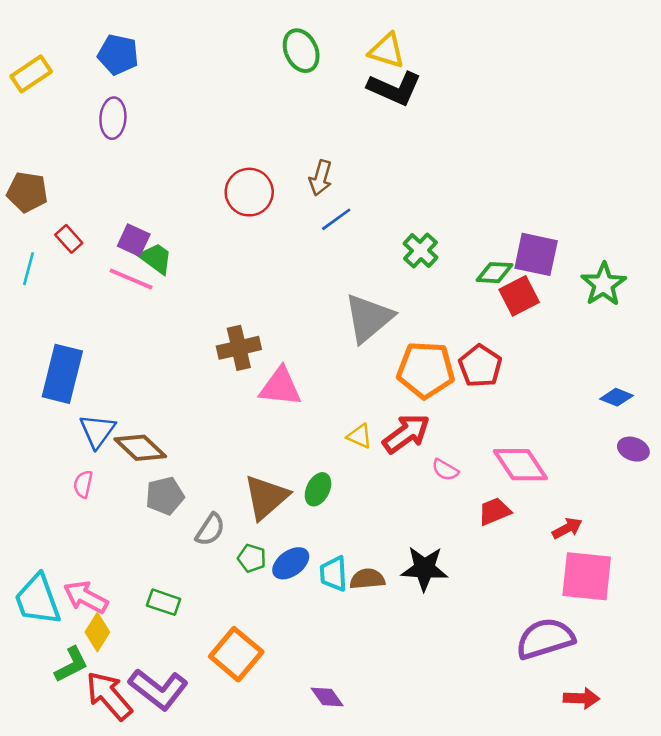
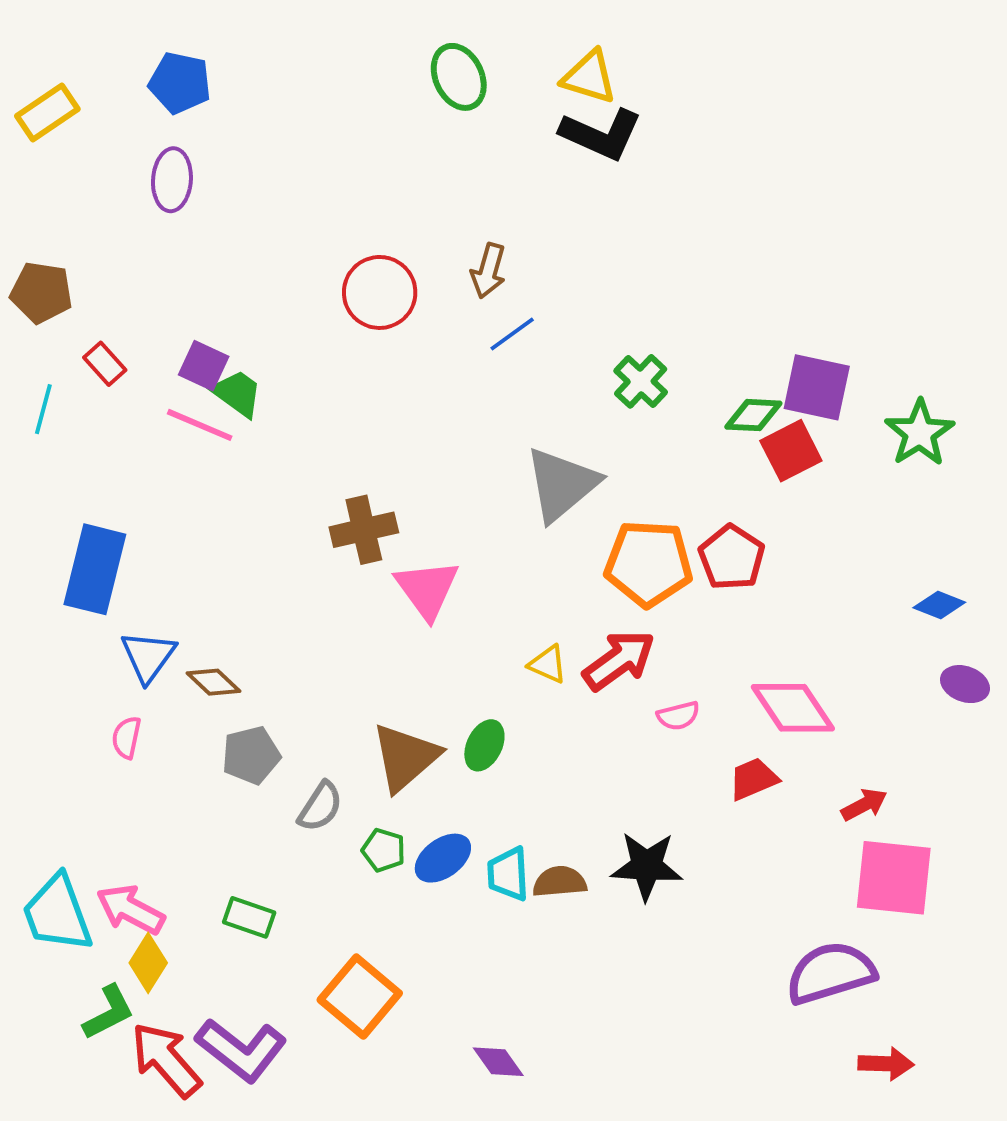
pink triangle: (280, 387) -> (427, 589), turned 48
brown diamond: (140, 448) -> (214, 682), size x0.7
pink semicircle: (445, 470) -> (678, 716), turned -44

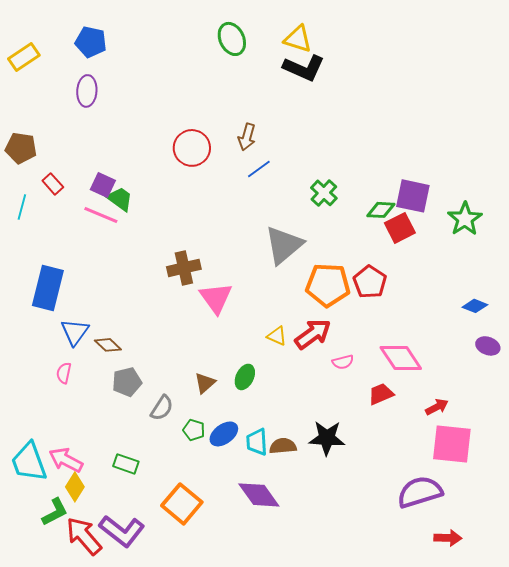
brown triangle: (405, 757) -> (205, 383), size x0.6
purple diamond: (498, 1062) -> (259, 495), moved, size x1.6

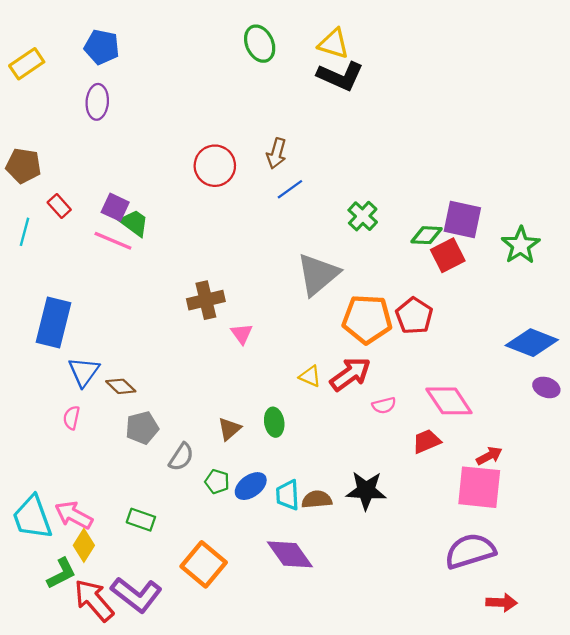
pink triangle: (216, 298) -> (242, 334), size x0.6
blue diamond: (475, 306) -> (532, 343), size x1.8
green ellipse: (245, 377) -> (274, 422), turned -35
pink square: (452, 444) -> (479, 487), moved

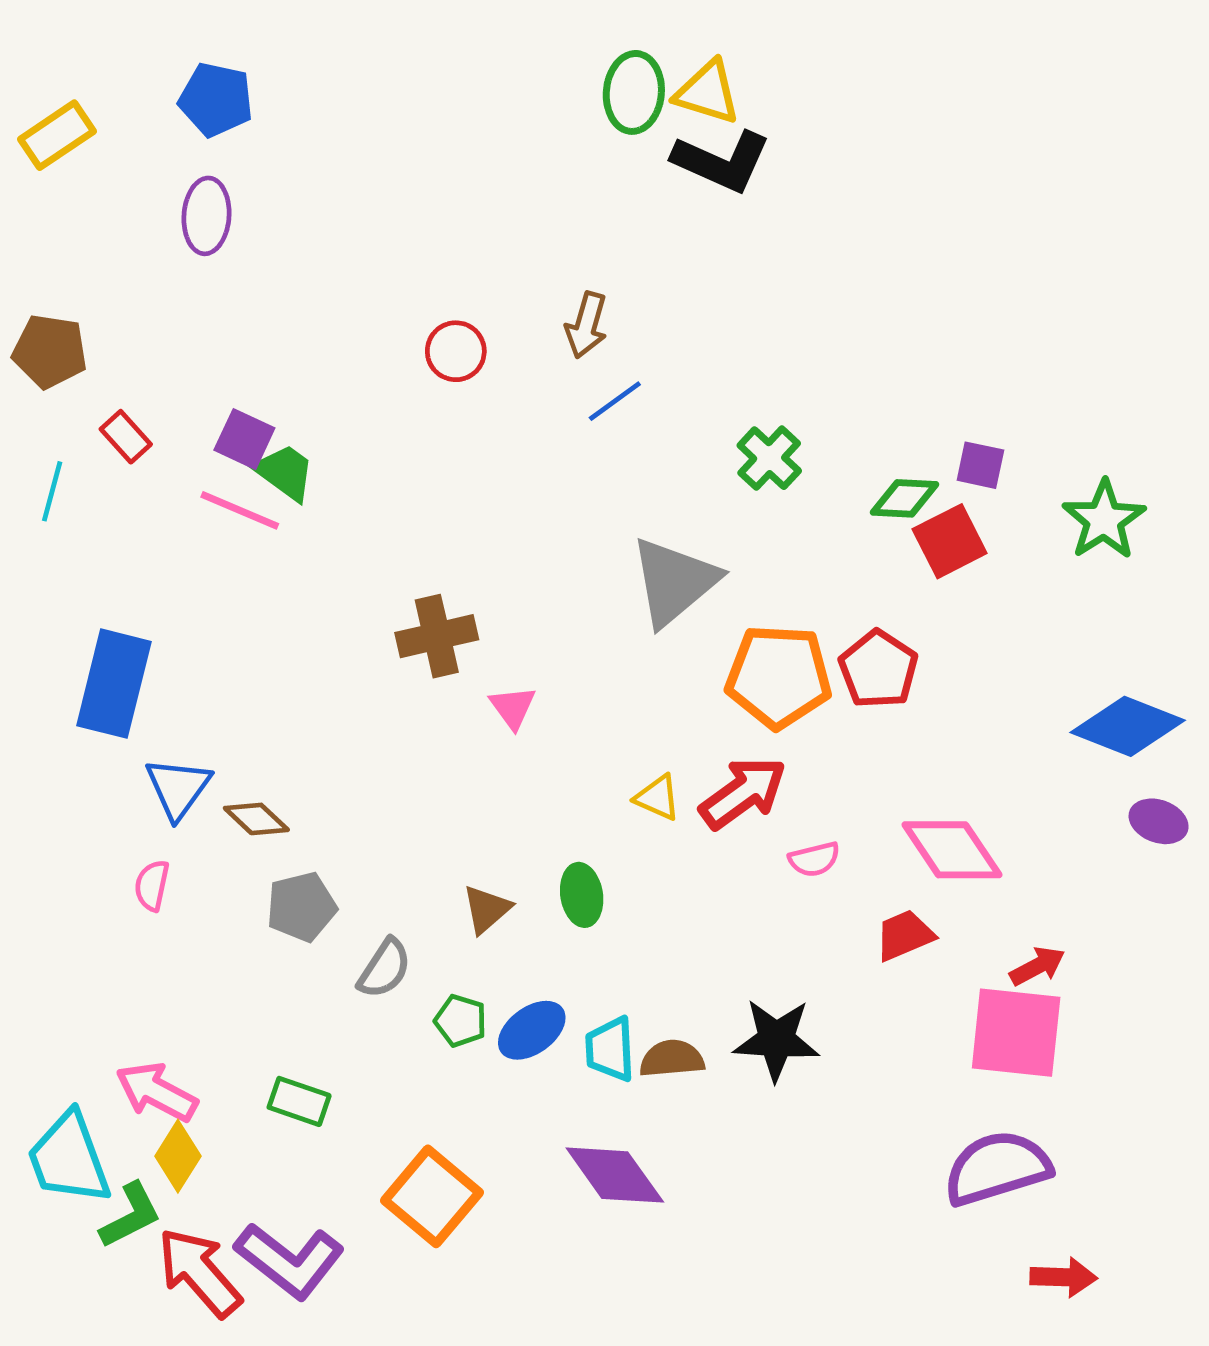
green ellipse: (260, 44) -> (634, 92), moved, turned 30
red circle: (215, 166) -> (456, 351), size x0.7
purple square: (462, 219) -> (980, 465), size x0.6
cyan trapezoid: (32, 517) -> (69, 1158), moved

